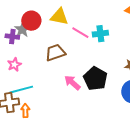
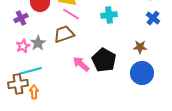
gray star: (22, 30) -> (38, 43), moved
pink line: (80, 33) -> (71, 14), moved
purple cross: (12, 37) -> (21, 18), turned -32

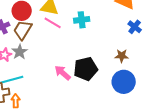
cyan cross: (109, 15) -> (82, 20), moved
brown trapezoid: (64, 34) -> (23, 30), moved, turned -40
black pentagon: (104, 60) -> (86, 69), turned 30

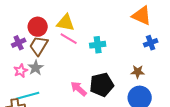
cyan cross: (82, 20) -> (98, 45), moved
blue cross: (135, 27) -> (151, 43), turned 32

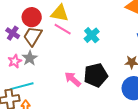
purple cross: (19, 43) -> (13, 33), turned -32
cyan cross: (98, 45) -> (92, 35), turned -35

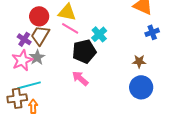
purple cross: (13, 33) -> (24, 39), moved
pink star: (15, 61) -> (22, 60), size x1.5
black pentagon: (96, 75) -> (84, 51), moved

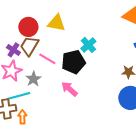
pink line: (70, 28) -> (47, 59), moved
gray star: (37, 57) -> (33, 79), moved

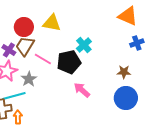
pink arrow: (69, 89) -> (82, 90), moved

